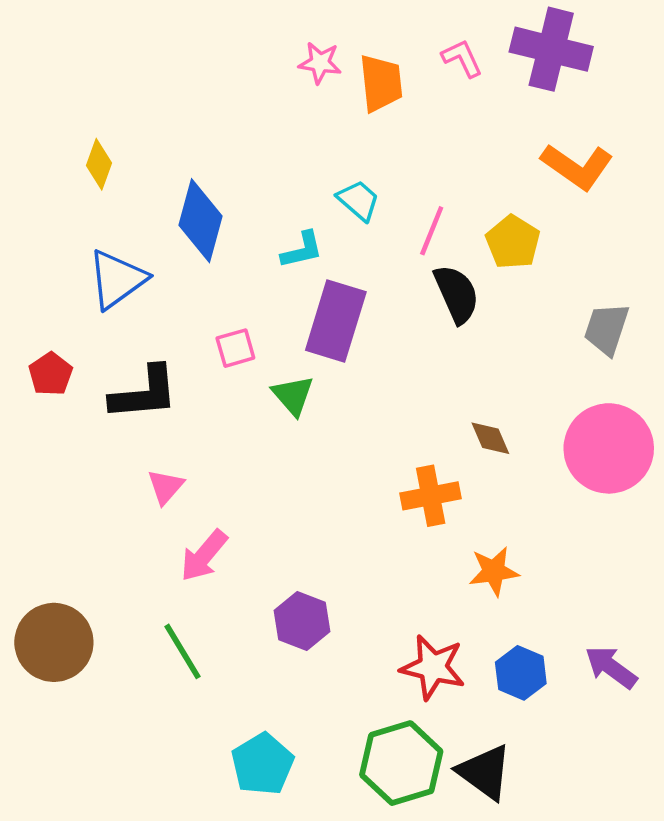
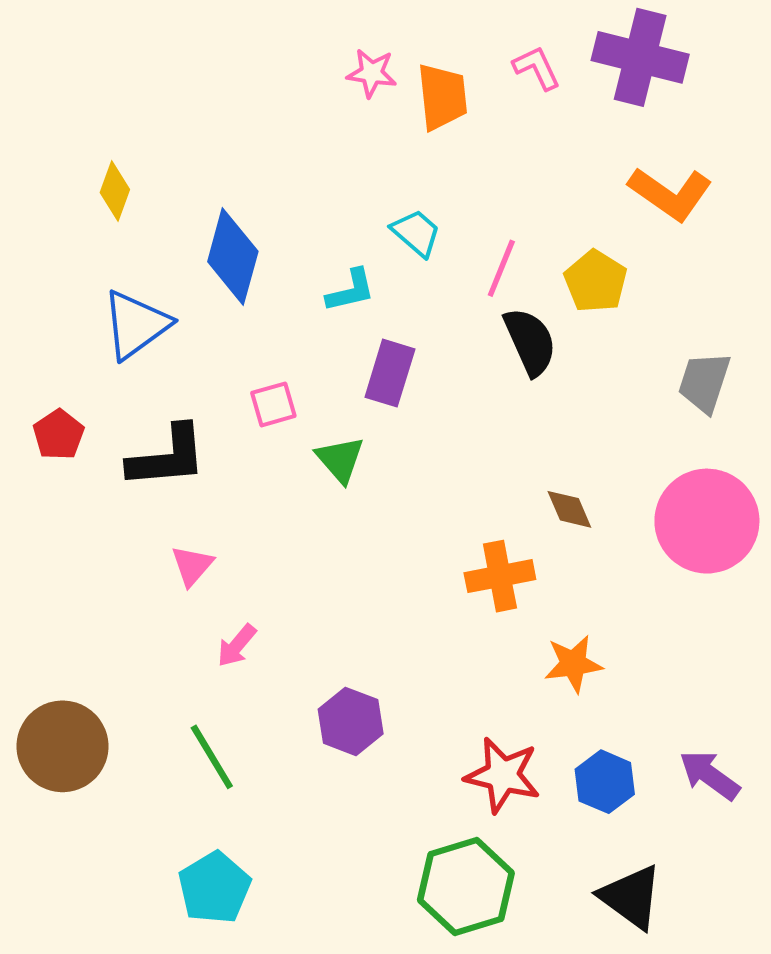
purple rectangle: (336, 321) -> (390, 373), size x0.7
pink arrow: (204, 556) -> (237, 645), size x0.7
cyan pentagon: (263, 764) -> (214, 888), moved
black triangle: (485, 772) -> (631, 897), moved

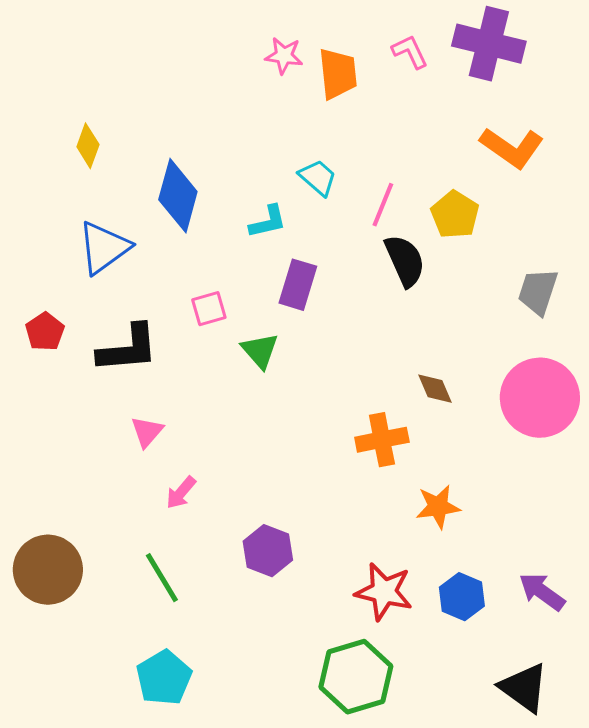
black triangle: (631, 897) -> (524, 688), moved

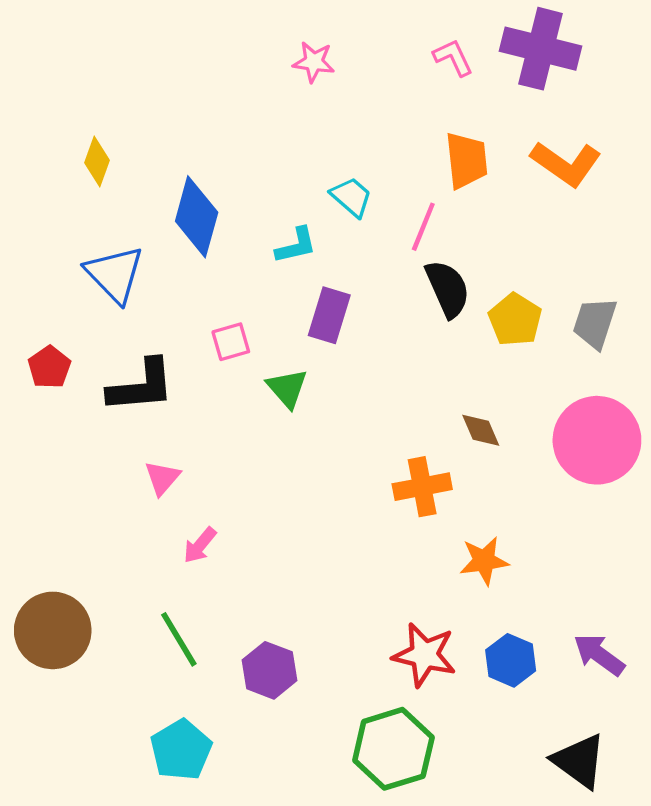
orange trapezoid: (338, 74) -> (466, 160), moved
yellow pentagon: (455, 215) -> (515, 320), moved
blue triangle: (104, 248) -> (115, 274), turned -38
purple hexagon: (268, 551) -> (270, 670), moved

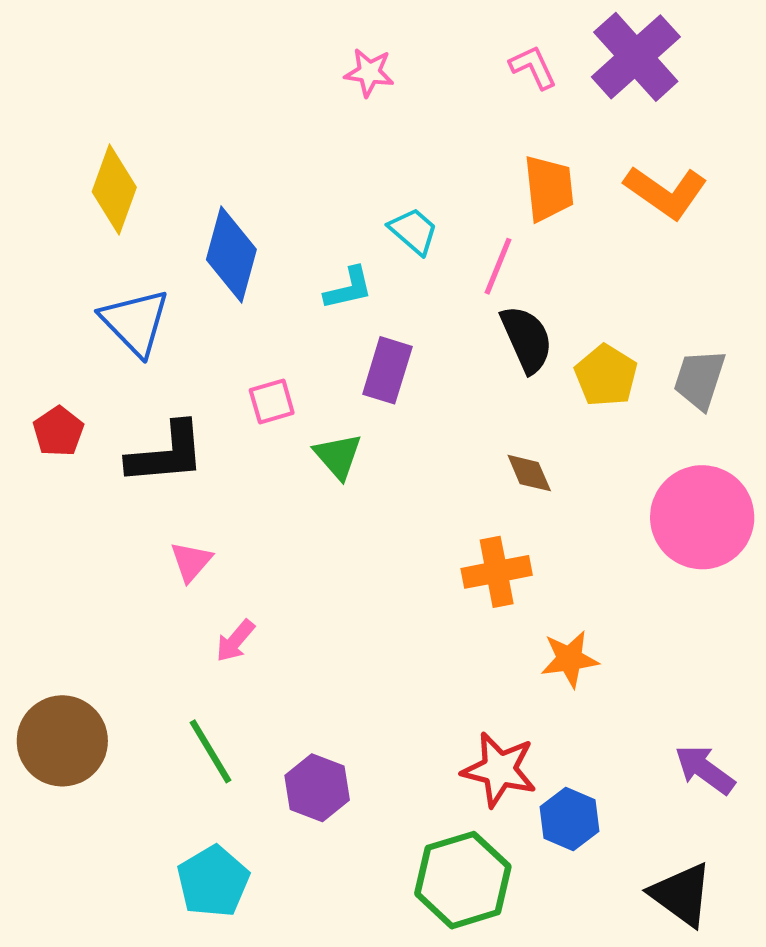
purple cross: (541, 49) -> (636, 57), turned 34
yellow diamond: (97, 161) -> (114, 190), size x1.5
brown diamond: (481, 430) -> (529, 473), moved
blue hexagon: (511, 660) -> (570, 819), moved

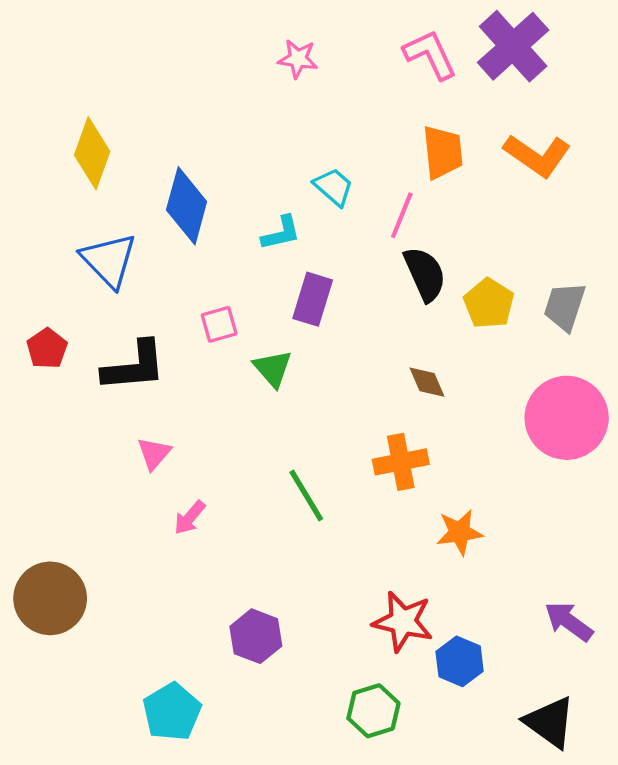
pink L-shape: (533, 67) -> (430, 55), size x1.4
green line: (211, 751) -> (306, 496), moved
green hexagon: (463, 880) -> (373, 711), size x0.7

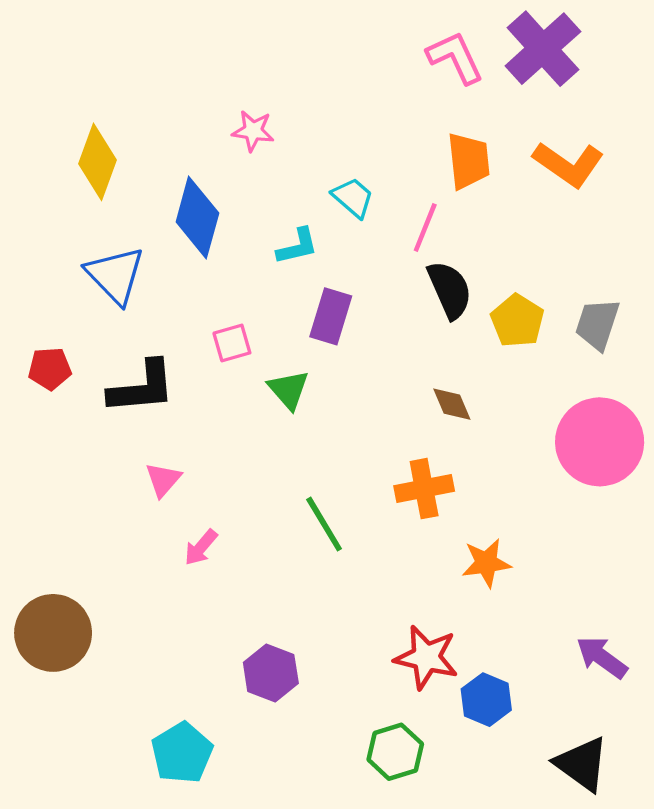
pink star: (298, 59) -> (253, 131), moved
red pentagon: (47, 349) -> (50, 369), turned 30

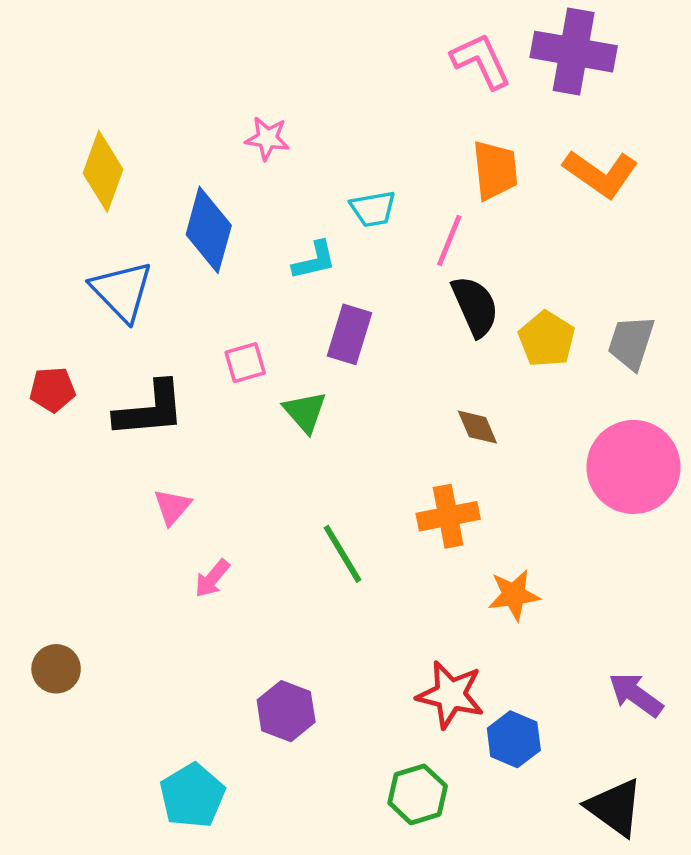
purple cross: (543, 49) -> (574, 52), turned -38
cyan trapezoid: (353, 197) -> (373, 209), turned 129
brown circle: (53, 633) -> (56, 669), size x0.6

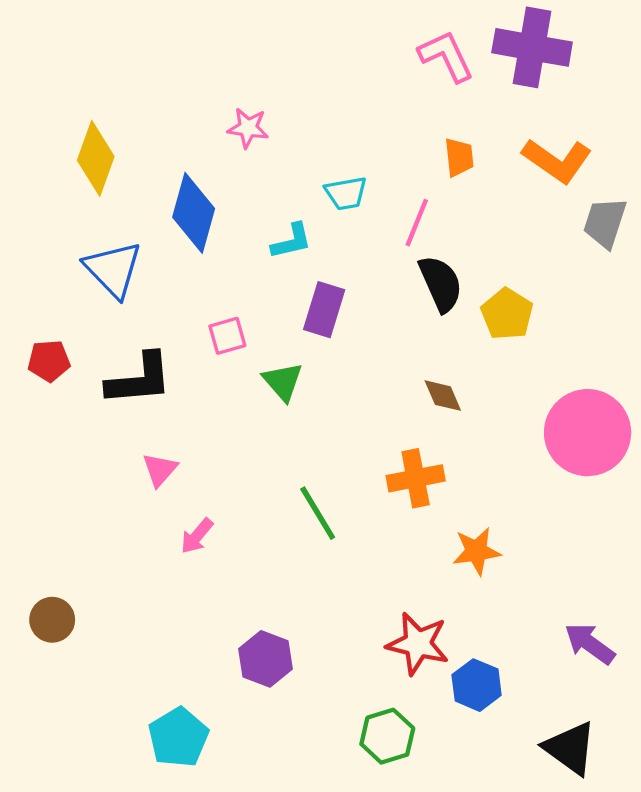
orange trapezoid: (495, 170) -> (459, 157), size x0.7
gray trapezoid: (631, 343) -> (605, 223), moved

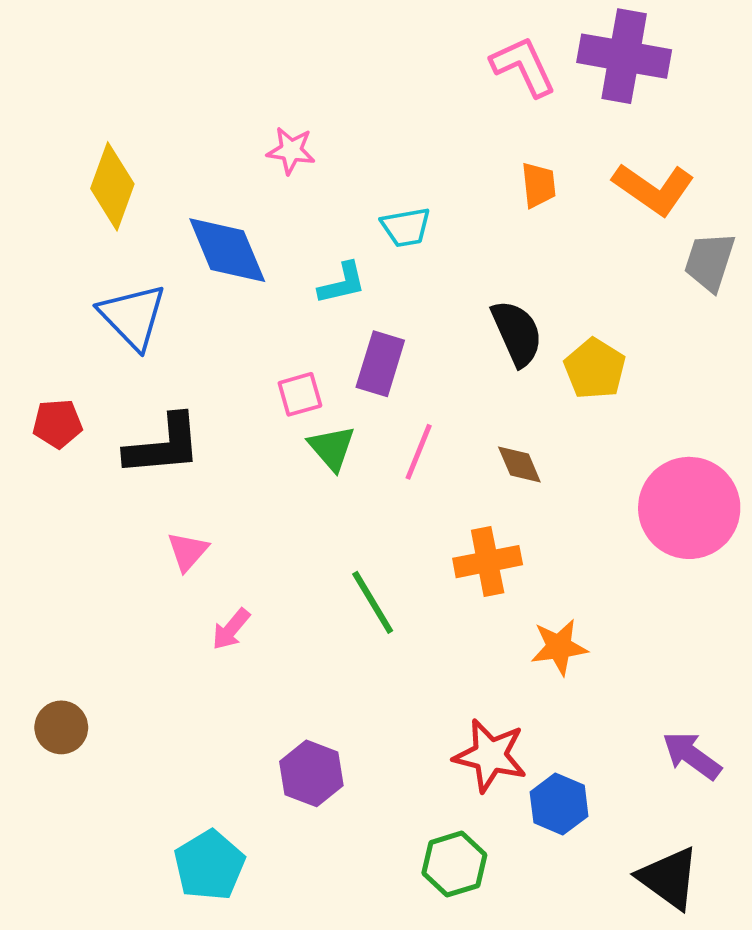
blue diamond: (194, 213) -> (227, 250), turned -38
pink line: (417, 223) -> (419, 452), moved
pink square: (227, 336) -> (300, 394), moved

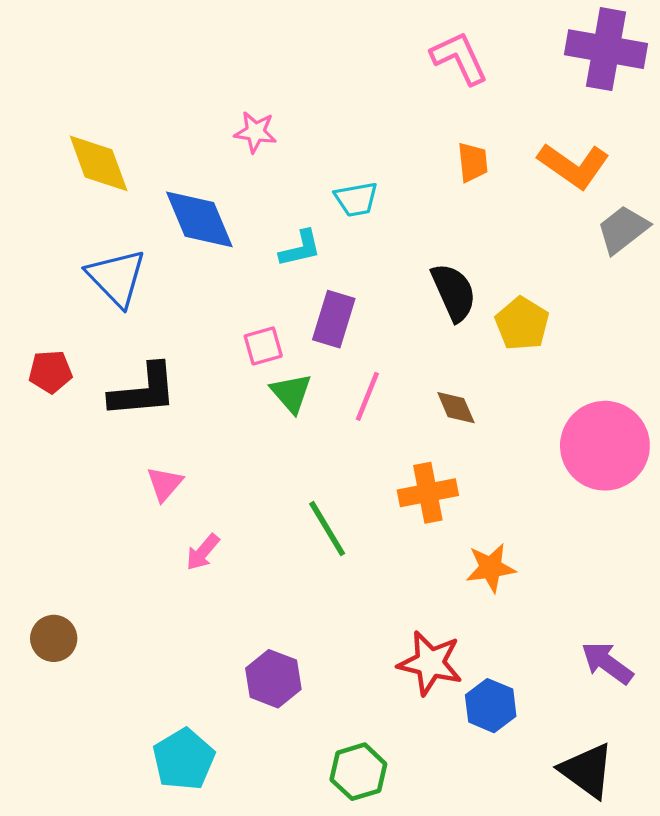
purple cross: (624, 56) -> (606, 49), moved
yellow diamond: (112, 186) -> (99, 163), turned -40
gray trapezoid: (710, 262) -> (623, 229), turned 34
green hexagon: (454, 864) -> (358, 772), moved

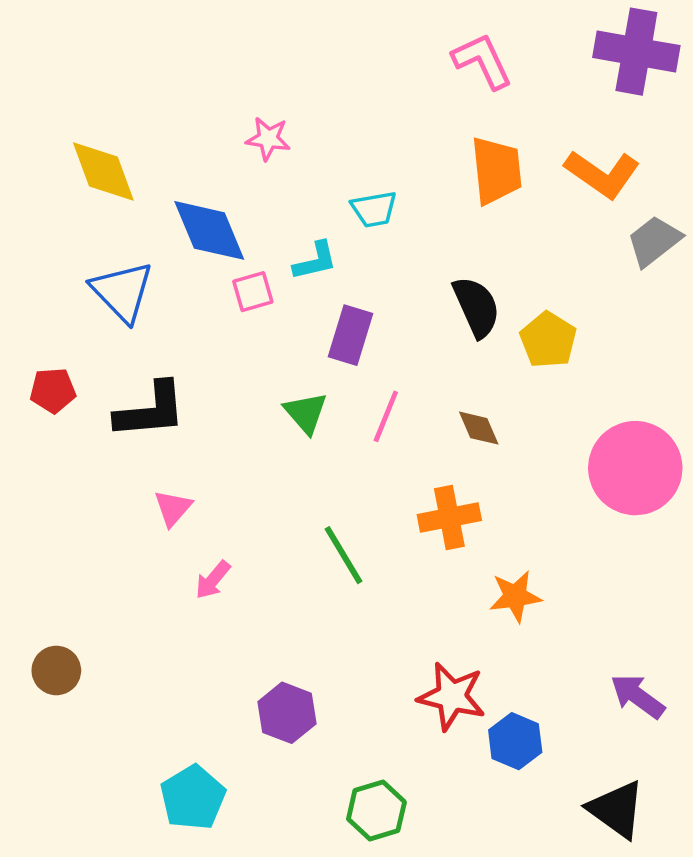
orange trapezoid: (473, 162) -> (496, 170), size x1.6
pink square: (263, 346) -> (253, 292), moved

